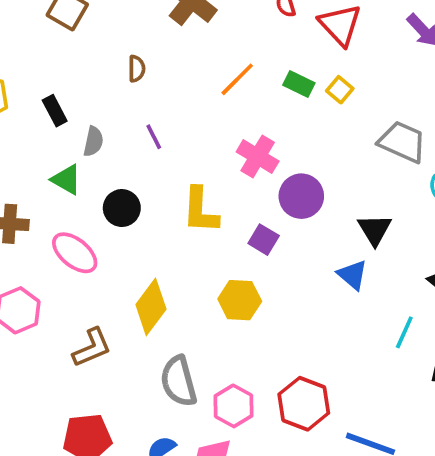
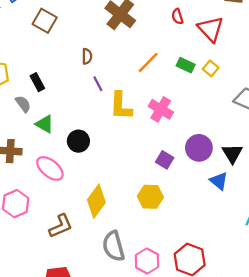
purple line: (154, 137) -> (98, 84), moved
gray semicircle: (93, 141) -> (23, 104), moved, turned -48
purple circle: (301, 196) -> (199, 148), moved
yellow L-shape: (200, 210) -> (121, 106), moved

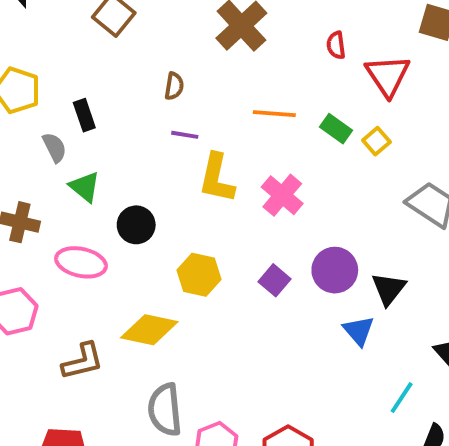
orange line: (148, 62) -> (274, 114), turned 40
purple line: (98, 84) -> (185, 135), turned -63
pink ellipse: (50, 168) -> (81, 262), turned -36
yellow hexagon: (150, 197) -> (199, 275), moved
yellow diamond: (96, 201) -> (149, 330), turned 56

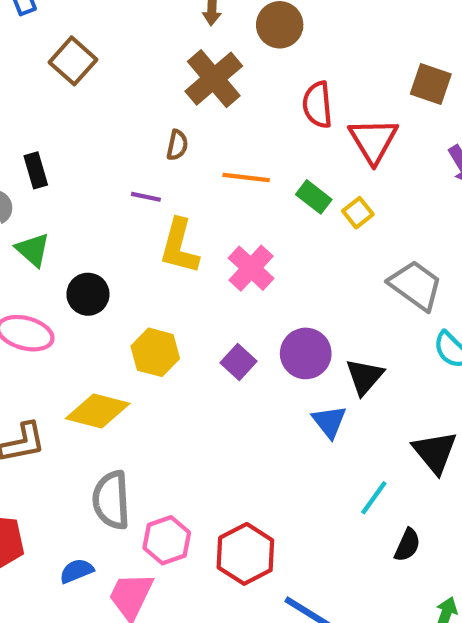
red semicircle: (336, 45) -> (318, 105), size x1.5
brown semicircle: (174, 86) -> (177, 145), moved

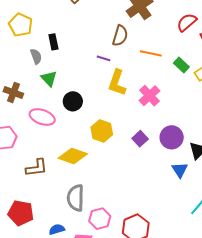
red semicircle: (318, 105) -> (187, 22), turned 50
brown semicircle: (177, 145) -> (120, 36), size x1.5

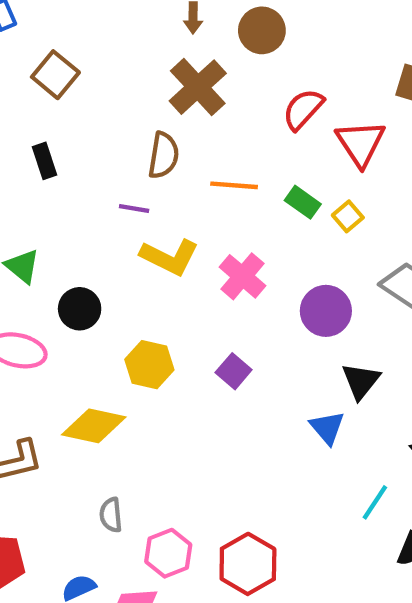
black rectangle: (53, 42) -> (45, 161), moved
yellow L-shape: (117, 83) -> (170, 257), turned -76
purple circle: (172, 137) -> (326, 311), moved
gray semicircle: (76, 198) -> (111, 515), size x0.6

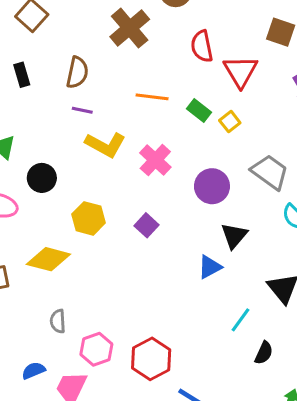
red semicircle: (303, 109) -> (202, 46), turned -56
brown semicircle: (164, 155) -> (77, 72), moved
blue triangle: (327, 428) -> (210, 267), turned 40

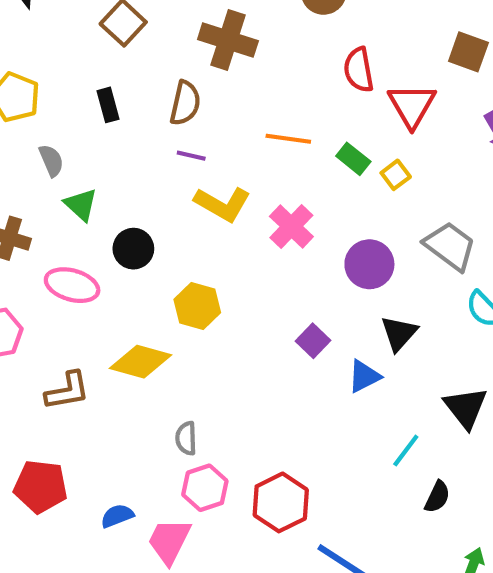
brown cross: (130, 28) -> (228, 40), moved, turned -33
purple square: (147, 225) -> (313, 341), moved
gray semicircle: (58, 321) -> (186, 438), moved

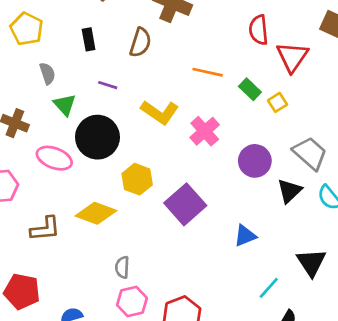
purple line: (191, 156) -> (108, 85), moved
black circle: (133, 249) -> (97, 137), size x1.6
black triangle: (399, 333) -> (289, 191), moved
purple square: (313, 341) -> (185, 204), moved, size x1.8

